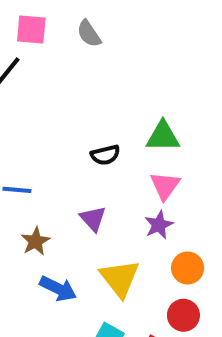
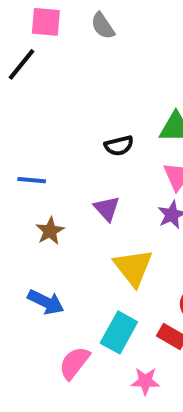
blue arrow: (58, 289) -> (46, 302), moved

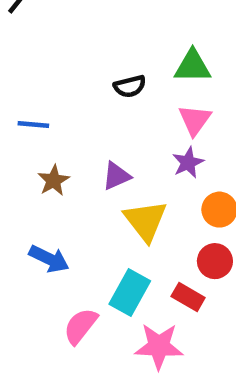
purple triangle: (107, 209) -> (116, 176), moved, turned 48
pink star: (145, 381) -> (159, 346), size x1.5

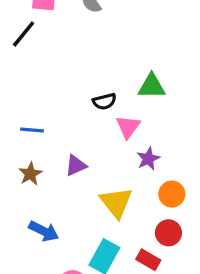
pink triangle: (195, 120) -> (128, 127), moved
purple triangle: (116, 176) -> (76, 165), moved
brown star: (54, 180) -> (30, 174), moved

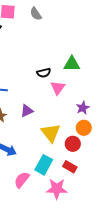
purple star: (148, 159) -> (83, 108), moved
red circle: (168, 233) -> (73, 144), moved

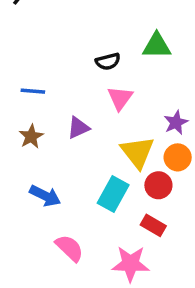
pink triangle: (58, 88) -> (120, 98), moved
yellow triangle: (51, 133) -> (138, 152), moved
cyan rectangle: (44, 165) -> (113, 194), moved
pink semicircle: (22, 180) -> (69, 248), turned 96

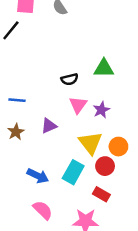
purple star: (176, 122) -> (101, 110), moved
blue arrow: (45, 196) -> (38, 176), moved

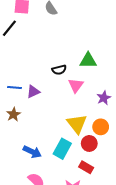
pink triangle: (78, 105) -> (76, 85), moved
purple star: (101, 110) -> (104, 98), moved
purple triangle: (49, 126) -> (33, 92), moved

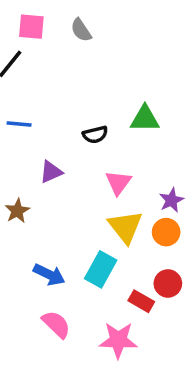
pink triangle: (76, 85) -> (118, 182), moved
blue line: (15, 87) -> (19, 124), moved
purple star: (104, 98) -> (171, 200), moved
red circle: (89, 143) -> (168, 283), moved

